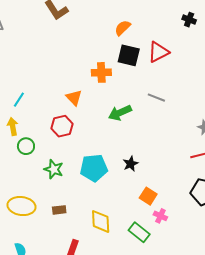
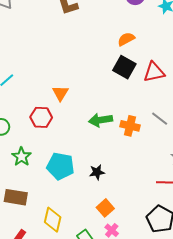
orange cross: (101, 72) -> (130, 126), moved
gray line: (156, 98) -> (160, 119), moved
brown rectangle: (59, 210) -> (16, 197), size x1.6

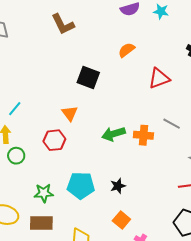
black square: (124, 67) -> (88, 78), moved
green star: (21, 157) -> (44, 193), moved, turned -30
orange square: (105, 208) -> (121, 220), moved

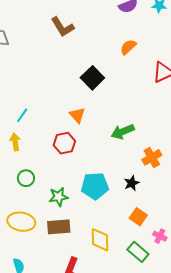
black square: (88, 78) -> (92, 78), turned 30
orange cross: (143, 135) -> (152, 157), moved, turned -30
green circle: (16, 156) -> (26, 178), moved

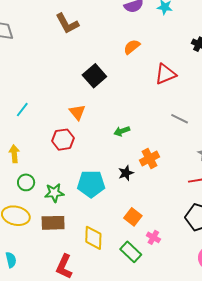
green arrow: (123, 132) -> (122, 131), size x0.7
yellow arrow: (15, 142) -> (14, 154), moved
green circle: (26, 178) -> (26, 182), moved
black star: (132, 183) -> (126, 173), moved

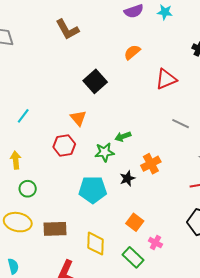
green star: (54, 193) -> (104, 152), moved

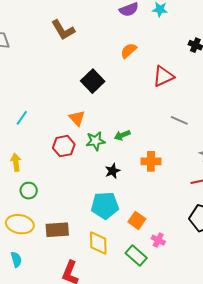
green star: (104, 152) -> (96, 141), moved
orange cross: (151, 164) -> (151, 161), turned 30
black star: (127, 178) -> (113, 171), moved
cyan pentagon: (93, 190) -> (105, 206), moved
cyan semicircle: (13, 266) -> (16, 260), moved

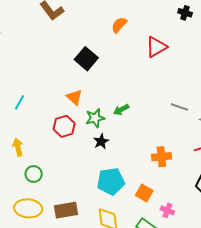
gray line: (179, 120) -> (179, 107), moved
orange cross: (151, 161) -> (161, 157), moved
black star: (113, 171) -> (101, 141), moved

